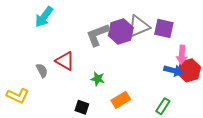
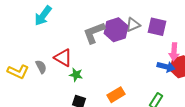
gray triangle: (139, 26) -> (133, 25), size x0.7
green star: (98, 79) -> (76, 75), moved
yellow L-shape: (18, 96) -> (18, 72), moved

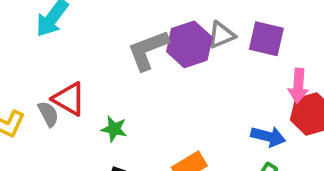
red triangle: (63, 58) -> (69, 99), moved
blue arrow: (166, 67) -> (268, 136), moved

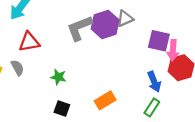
purple square: (266, 39) -> (159, 41), moved
red triangle: (69, 99) -> (29, 42), moved, turned -40
blue arrow: (268, 136) -> (154, 82), turned 54

